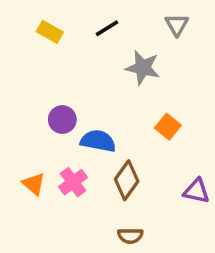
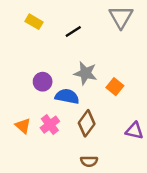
gray triangle: (177, 25) -> (121, 17), size x1.5
black line: (107, 28) -> (73, 32), moved
gray star: (143, 68) -> (85, 73), moved

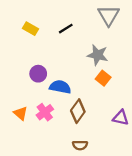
yellow rectangle: (34, 22) -> (31, 29), moved
gray star: (85, 73) -> (98, 55), moved

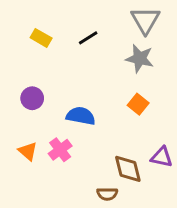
gray star: (98, 55) -> (140, 59), moved
purple circle: (38, 74) -> (32, 98), moved
brown diamond: (78, 111) -> (128, 169), moved, turned -50

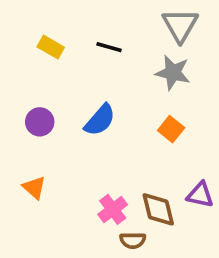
black line: (88, 38) -> (109, 47), turned 48
blue semicircle: (81, 116) -> (100, 120), moved, turned 120
pink cross: (60, 150) -> (113, 209), moved

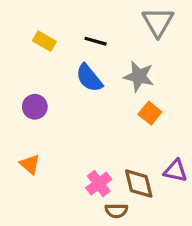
gray star: (173, 73) -> (139, 76), moved
blue semicircle: (100, 120) -> (89, 78), moved, turned 100

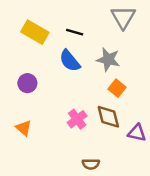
yellow rectangle: (44, 41) -> (35, 32), size x1.5
pink cross: (99, 184) -> (77, 119), moved
brown diamond: (139, 184) -> (108, 117), moved

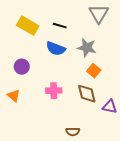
blue semicircle: (70, 61) -> (56, 49), turned -30
pink cross: (77, 119) -> (54, 91), moved, turned 35
orange triangle: (24, 128) -> (14, 96), moved

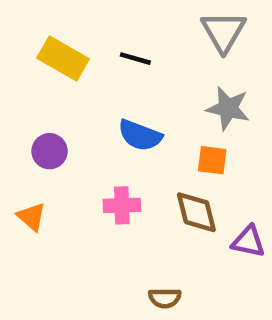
gray star: (87, 48) -> (228, 108), moved
blue semicircle: (56, 49) -> (140, 135), moved
orange square: (94, 71) -> (212, 160), turned -32

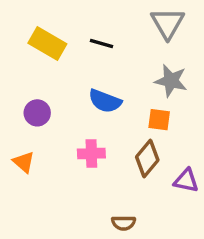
brown diamond: (196, 212) -> (147, 159), turned 54

